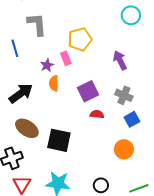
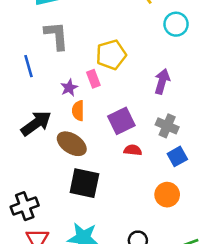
purple arrow: (120, 60) -> (162, 81), turned 42
brown ellipse: (27, 128) -> (72, 144), moved

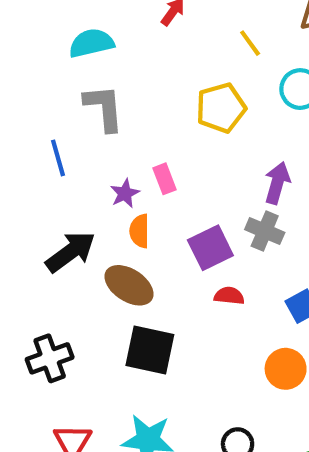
yellow pentagon: (111, 55) -> (221, 108), moved
gray cross: (167, 126) -> (265, 231), moved
black cross: (25, 206) -> (50, 358), moved

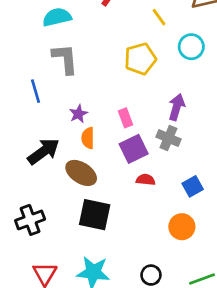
pink rectangle: (164, 179) -> (125, 118), moved

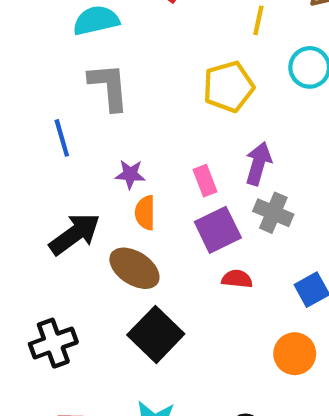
yellow line: (159, 17) -> (258, 20), turned 48
purple arrow: (177, 107) -> (258, 164), moved
purple star: (78, 114) -> (130, 174), turned 30
black square: (95, 215) -> (156, 334), turned 32

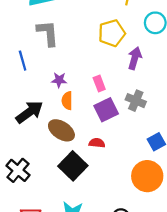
purple arrow: (258, 164) -> (135, 58), moved
red semicircle: (237, 279) -> (97, 143), moved
black cross: (53, 343) -> (18, 170), turned -30
orange circle: (295, 354) -> (147, 176), size x1.4

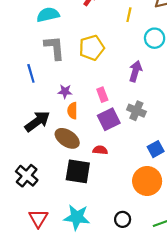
yellow pentagon: (112, 33) -> (92, 48), moved
black square: (73, 166) -> (78, 171), turned -35

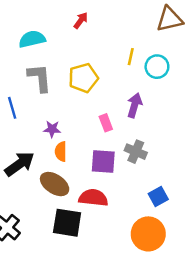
yellow line: (129, 15) -> (131, 57), moved
pink rectangle: (102, 95) -> (106, 123), moved
purple square: (109, 119) -> (103, 162), turned 30
red semicircle: (100, 150) -> (93, 198), size x1.6

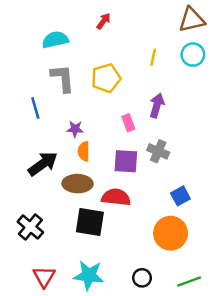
cyan circle: (157, 67) -> (193, 55), moved
brown ellipse: (55, 184) -> (78, 184), turned -32

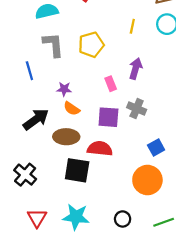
orange semicircle: (84, 151) -> (72, 109), turned -56

